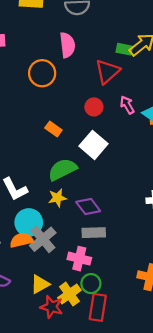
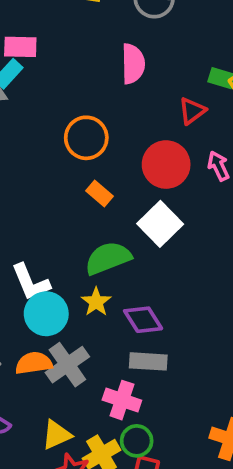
red triangle: (107, 72) -> (192, 111), size x0.7
orange circle: (42, 73) -> (86, 138), moved
red circle: (94, 107) -> (166, 165), size x1.6
yellow star: (57, 198) -> (96, 302), turned -30
cyan circle: (29, 222) -> (46, 314), moved

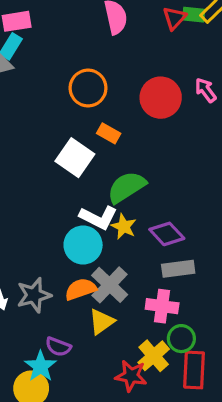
red triangle: (192, 111) -> (174, 18), moved
white square: (160, 224) -> (75, 158), moved
white L-shape: (31, 282) -> (98, 217), moved, turned -30
yellow triangle: (57, 435) -> (102, 322), moved

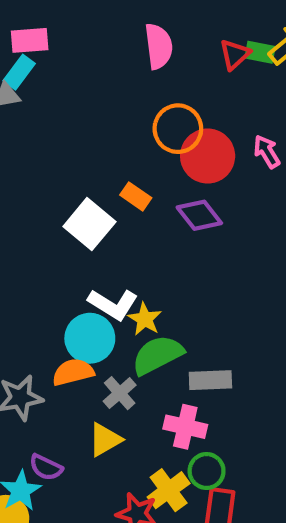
orange circle: (88, 88) -> (178, 129), moved
green semicircle: (127, 187) -> (158, 355), moved
purple diamond: (167, 234) -> (199, 215), moved
gray cross: (110, 285) -> (120, 393), size x0.7
orange semicircle: (81, 289) -> (73, 372), moved

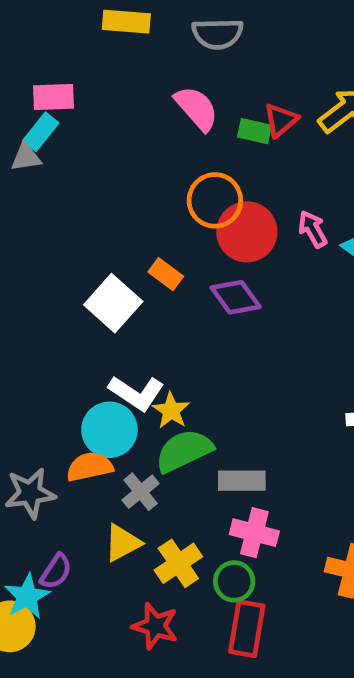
pink semicircle: (159, 46) -> (197, 108), turned -36
green rectangle: (260, 52) -> (255, 131), moved
pink cross: (185, 427) -> (254, 533), moved
purple semicircle: (46, 467) -> (56, 571), turned -84
yellow cross: (169, 490) -> (178, 563), moved

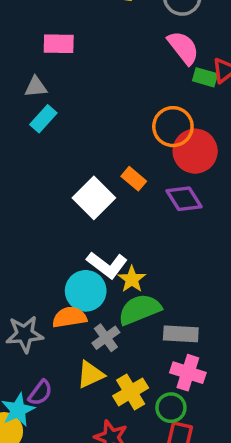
pink semicircle: (197, 108) -> (183, 48), moved
cyan rectangle: (41, 132) -> (43, 119), moved

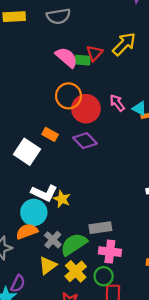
pink semicircle: (183, 48) -> (66, 57), moved
green semicircle: (140, 309) -> (74, 244), moved

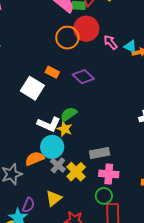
red circle: (86, 109) -> (86, 29), moved
cyan circle: (34, 212) -> (52, 147), moved
green semicircle: (74, 244) -> (69, 114), moved, size x0.7
yellow triangle: (48, 265) -> (54, 198), moved
yellow cross: (76, 271) -> (76, 172), moved

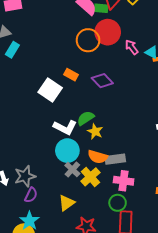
yellow star: (65, 129) -> (95, 131), moved
orange semicircle: (35, 159) -> (98, 157), moved, turned -144
purple semicircle: (28, 205) -> (31, 195), moved

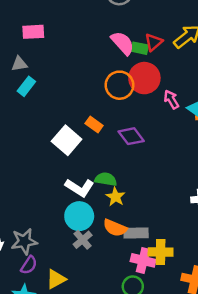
green semicircle: (86, 118) -> (106, 179), turned 36
yellow cross: (90, 177) -> (161, 252), moved, turned 36
yellow triangle: (66, 203) -> (56, 279), moved

